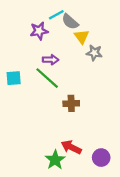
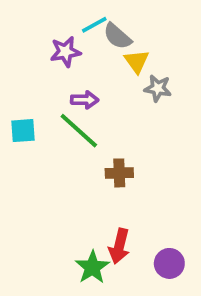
red arrow: (71, 147) -> (119, 246), turned -102

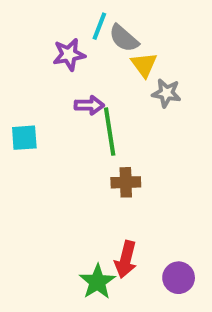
cyan line: (94, 25) -> (99, 26), turned -40
green line: (79, 131) -> (110, 132), moved, turned 39

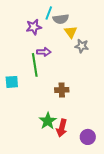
gray semicircle: (124, 38) -> (61, 19), turned -49
green line: (110, 132) -> (35, 65), moved
cyan square: (24, 138) -> (12, 82), moved
green star: (97, 282) -> (48, 121), moved

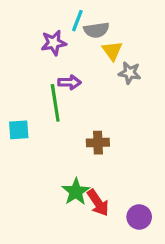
red arrow: (62, 128) -> (98, 203), turned -48

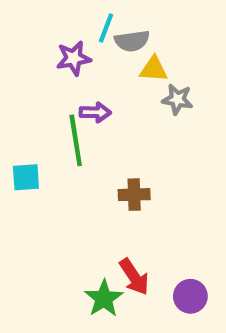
yellow triangle: (112, 51) -> (154, 69), turned -50
green star: (76, 192) -> (104, 298), moved

